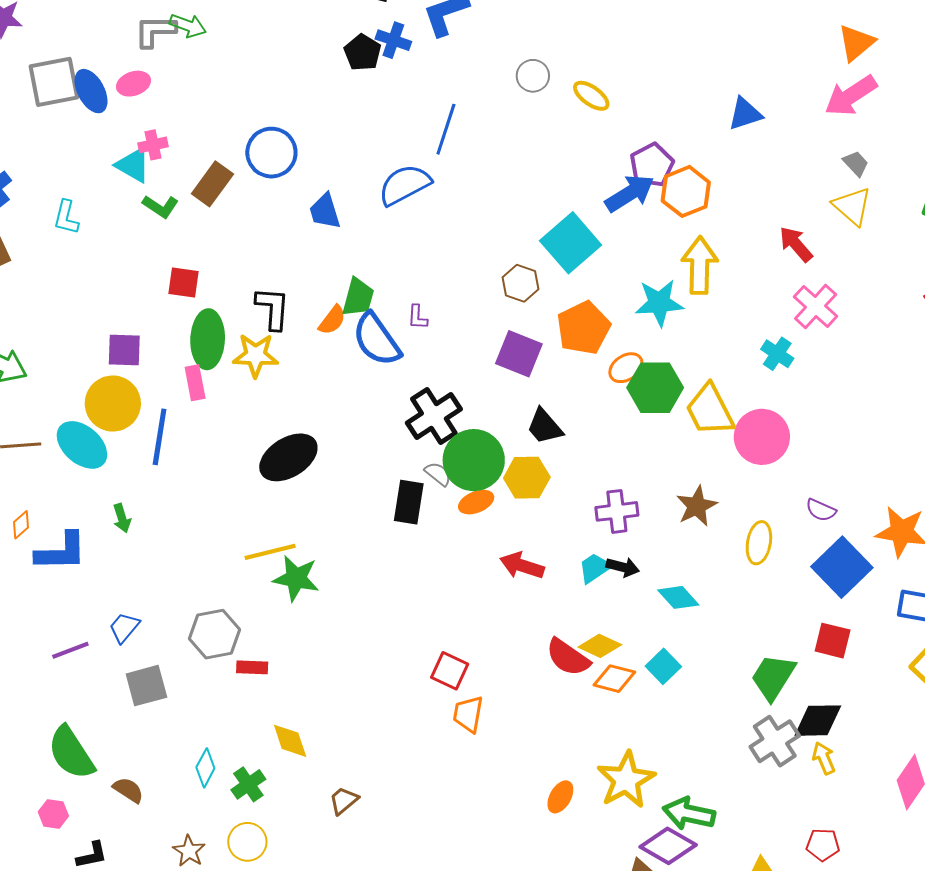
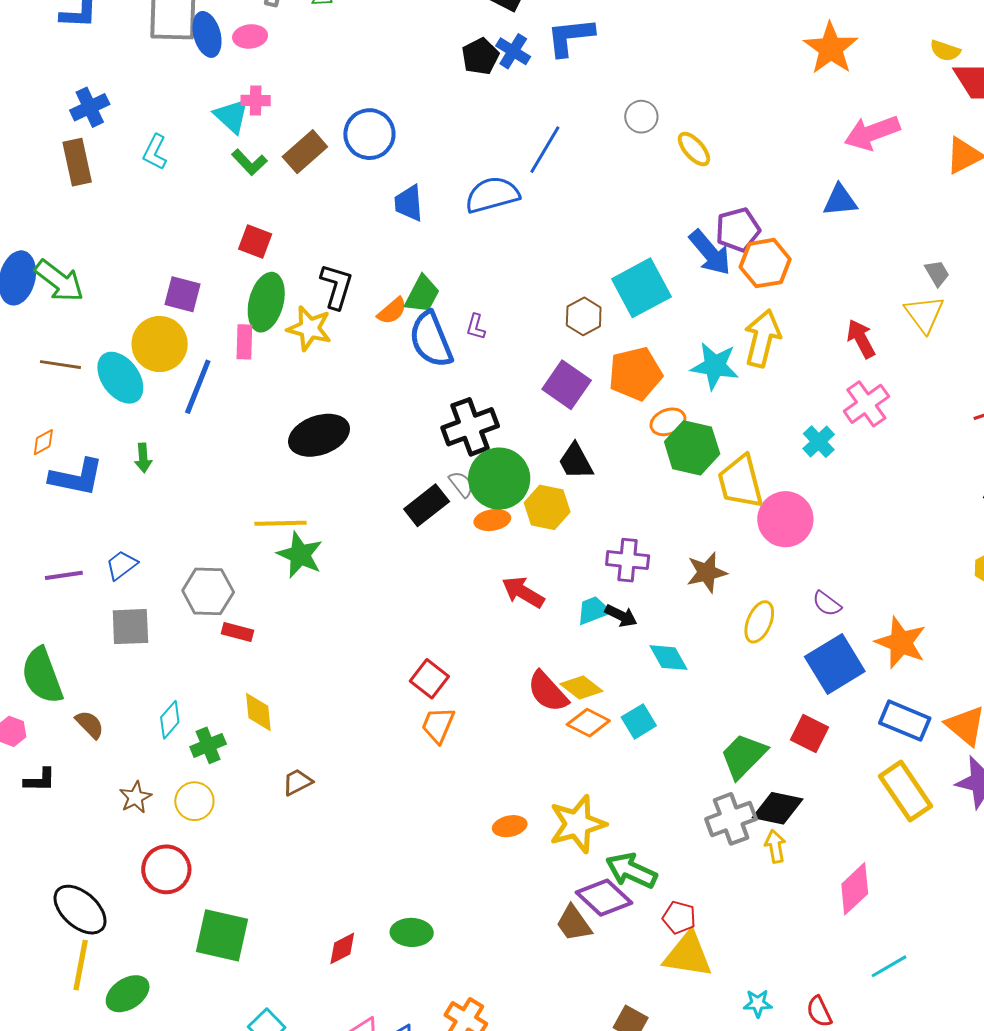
pink arrow: (851, 96) -> (872, 133), moved
blue arrow: (630, 193) -> (710, 253), turned 69
black rectangle: (409, 502) -> (427, 505), turned 30
orange ellipse: (560, 797) -> (510, 826), turned 36
red pentagon: (823, 845) -> (679, 918), moved

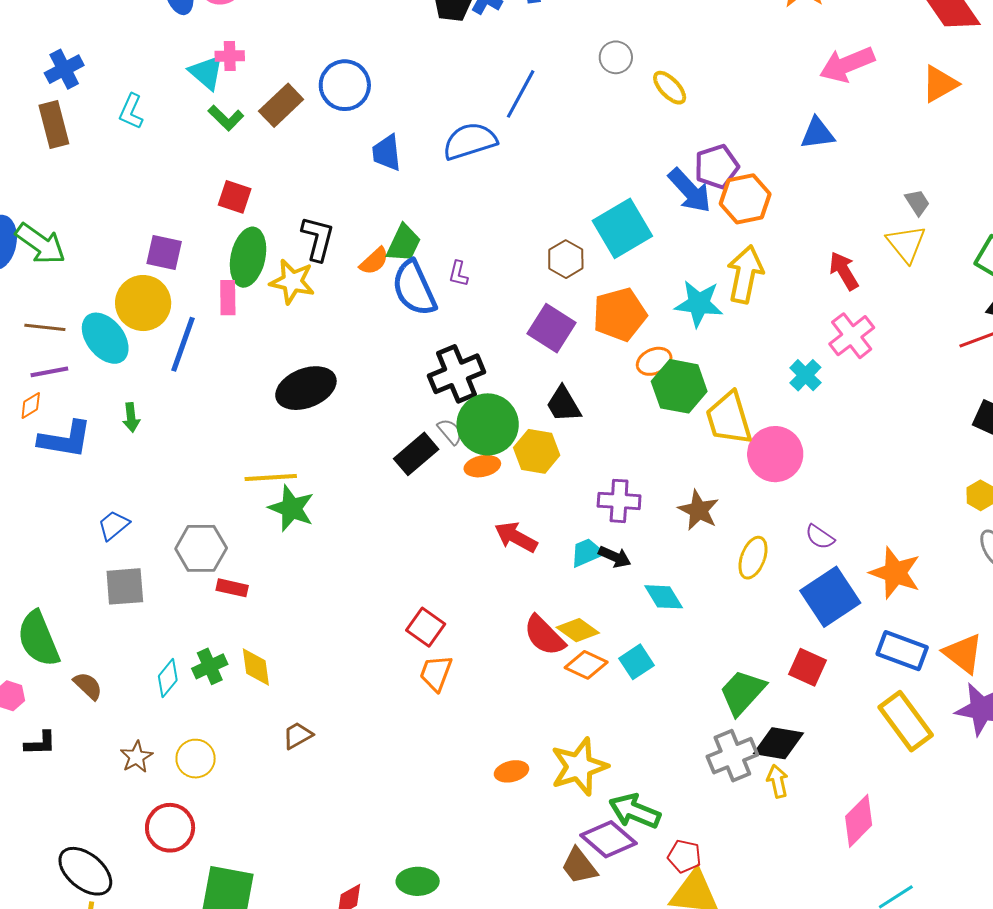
brown star: (707, 572) -> (699, 510), turned -30
purple line: (64, 575) -> (49, 372), moved
green cross: (208, 745) -> (210, 666), moved

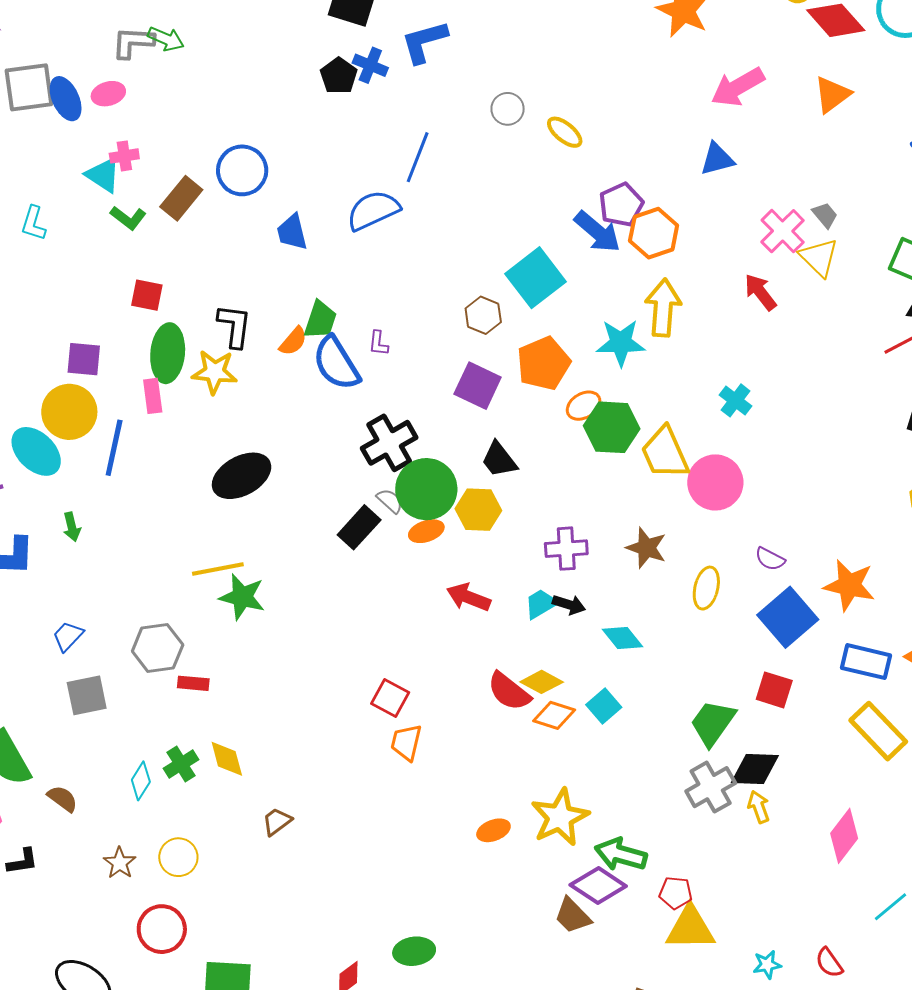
pink cross: (852, 336) -> (783, 231), moved

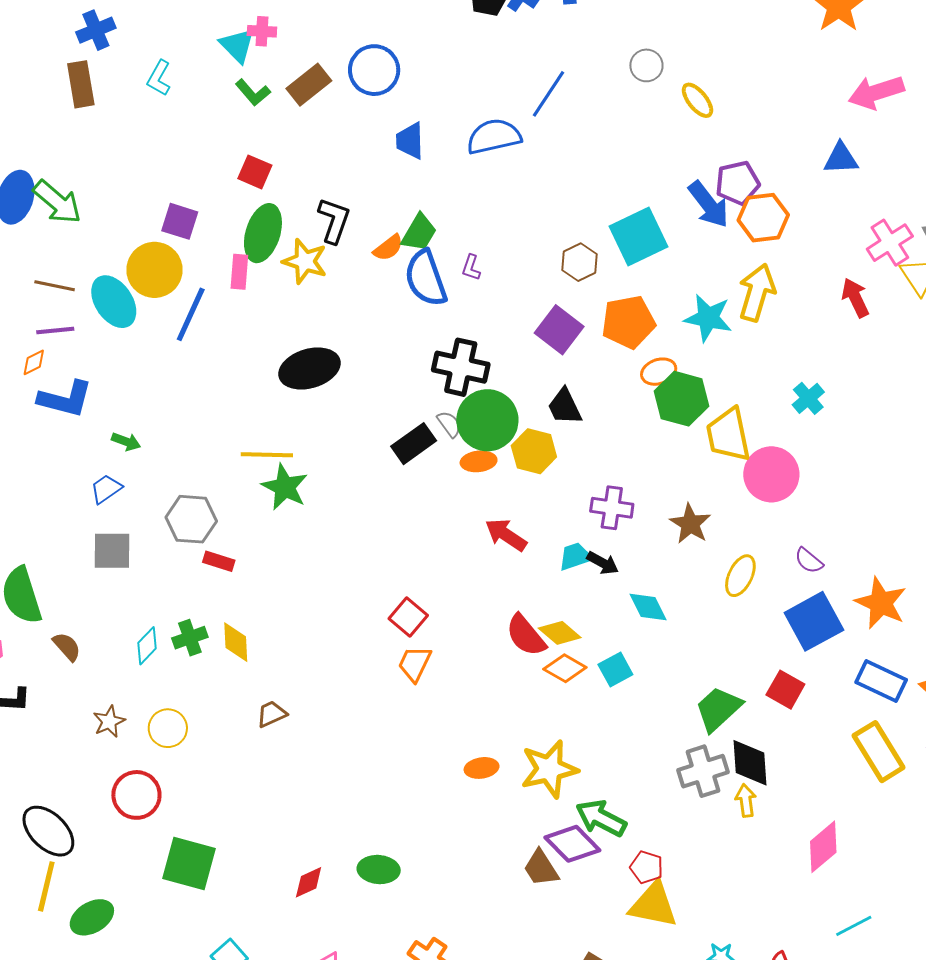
black cross: (389, 443) -> (461, 367), turned 30
green arrow: (72, 527) -> (126, 442), moved, turned -68
black diamond: (755, 769) -> (750, 763), turned 72

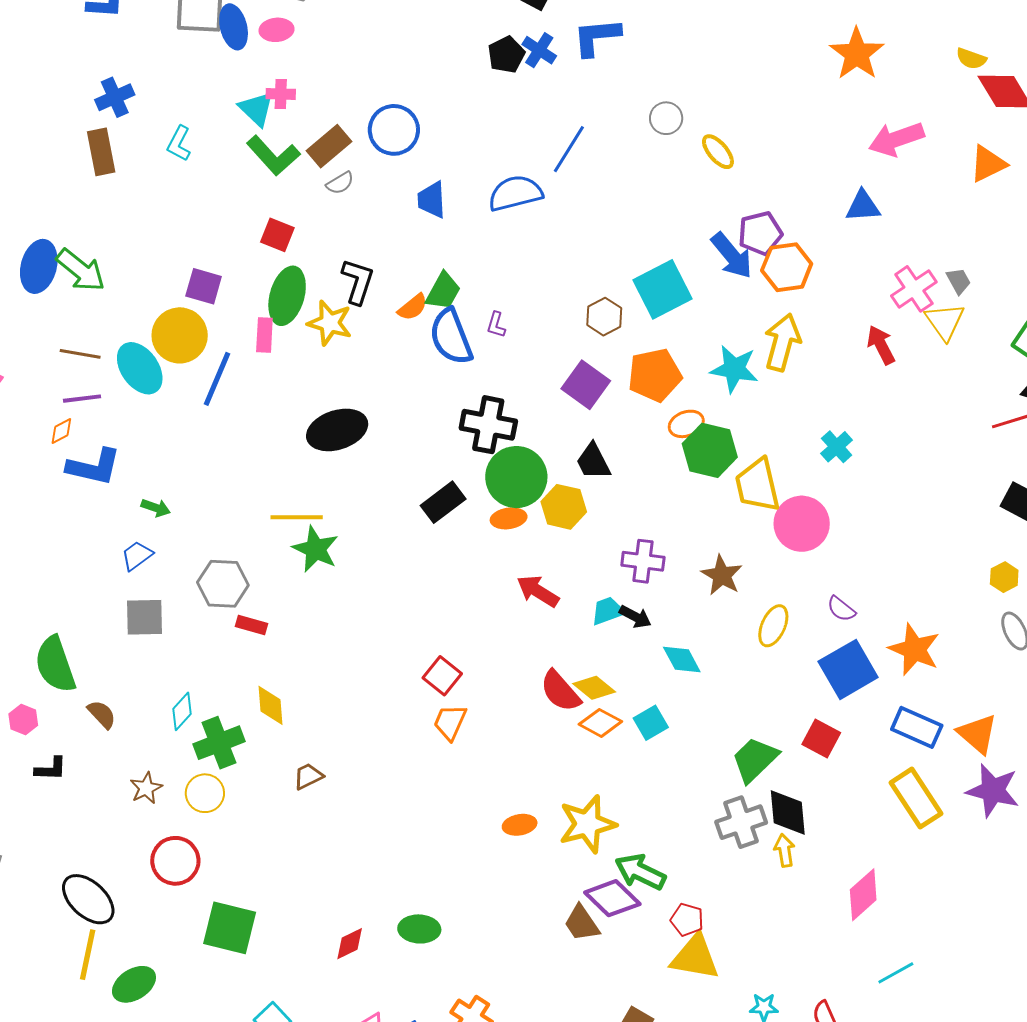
green L-shape: (253, 93) -> (273, 156), size x1.5
gray semicircle: (449, 424) -> (340, 183), moved, turned 96
green cross: (190, 638) -> (219, 743), moved, size x1.4

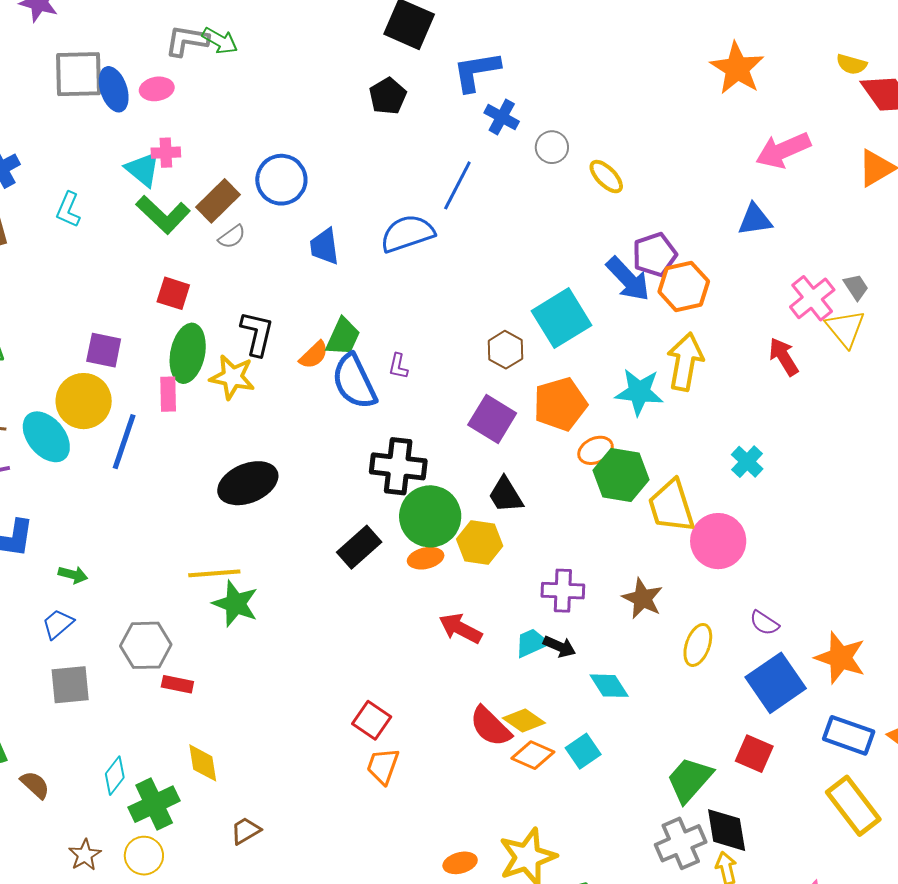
blue cross: (539, 50) -> (502, 117), moved

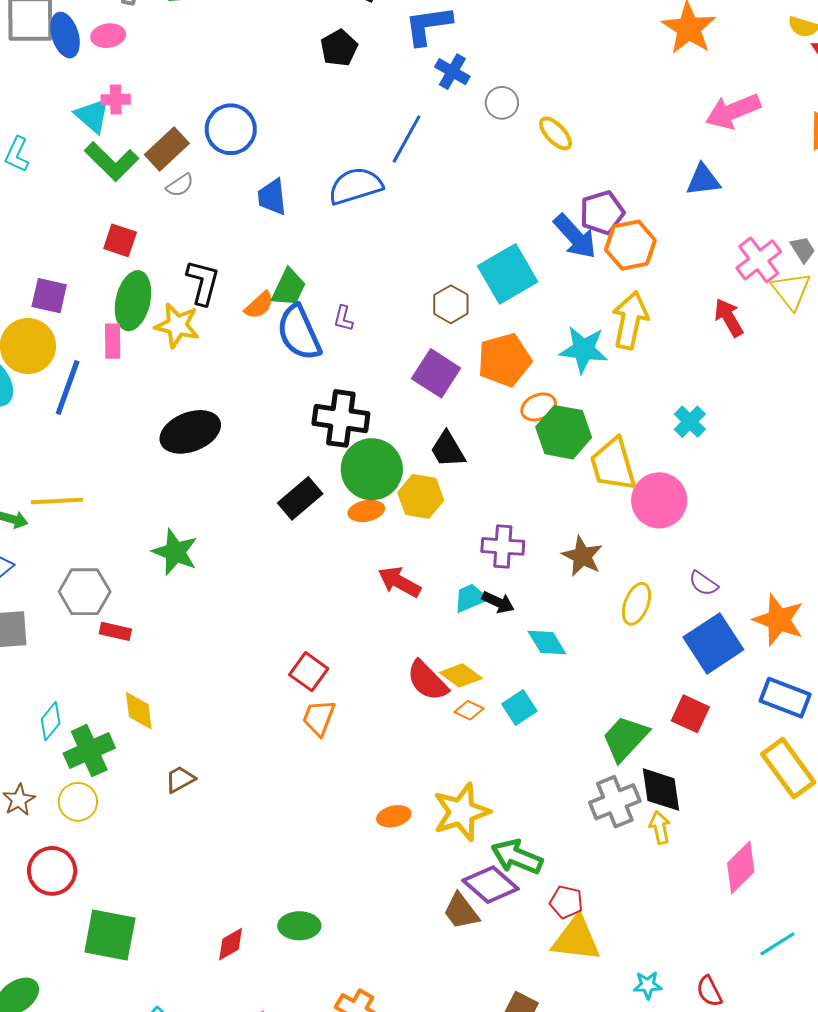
yellow line: (214, 573) -> (57, 501), moved
orange diamond: (533, 755) -> (469, 710), size x0.7

